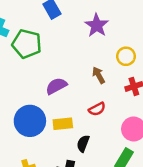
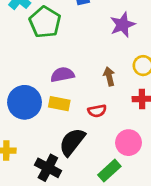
yellow rectangle: (63, 124) -> (59, 104), moved
black semicircle: (83, 144) -> (72, 142), size x1.6

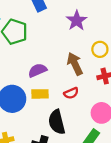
brown arrow: (109, 76) -> (75, 64), size x1.5
black semicircle: (72, 142) -> (57, 122), turned -40

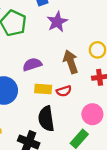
purple star: (77, 20) -> (57, 22), moved
yellow rectangle: (40, 94) -> (43, 89), moved

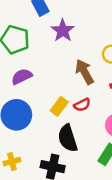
purple semicircle: (32, 64) -> (22, 77), moved
yellow rectangle: (43, 89) -> (59, 106), turned -49

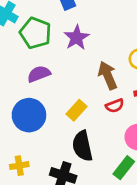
purple star: (63, 30) -> (77, 38), moved
red semicircle: (82, 105) -> (115, 106), moved

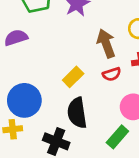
purple semicircle: (39, 74) -> (16, 38), moved
blue circle: (29, 115) -> (24, 100), moved

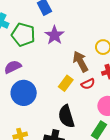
yellow rectangle: (73, 77) -> (66, 83), moved
blue circle: (24, 100) -> (24, 93), moved

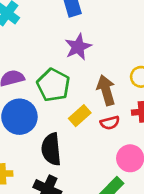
green pentagon: (23, 35) -> (53, 85), moved
black semicircle: (66, 116) -> (51, 149), moved

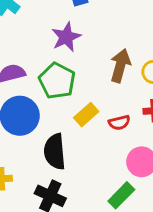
purple star: (78, 47) -> (66, 37), moved
brown arrow: (106, 90) -> (120, 66), moved, turned 32

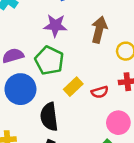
purple star: (66, 37) -> (55, 25), turned 30
brown arrow: (120, 66) -> (99, 30), moved

